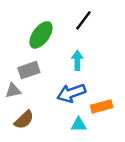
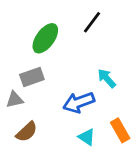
cyan arrow: (77, 60) -> (107, 78), moved, turned -42
orange rectangle: (102, 106) -> (120, 130), moved, turned 75
cyan triangle: (79, 125) -> (87, 137), turned 35

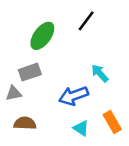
brown semicircle: (27, 132) -> (25, 123), turned -135

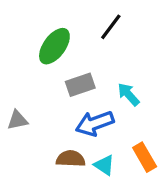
gray rectangle: (30, 72) -> (80, 85), moved
brown semicircle: (25, 123) -> (71, 159), moved

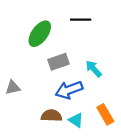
black line: (111, 27) -> (81, 20), turned 54

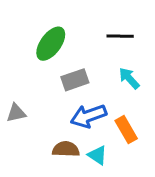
black line: (81, 20) -> (120, 36), moved
cyan arrow: (94, 69) -> (129, 78), moved
orange rectangle: (105, 114) -> (126, 130), moved

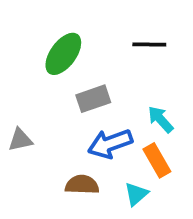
cyan arrow: (129, 78) -> (161, 119), moved
cyan triangle: (97, 155) -> (136, 194), moved, turned 45

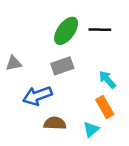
green ellipse: (63, 54) -> (66, 31), moved
gray triangle: (20, 140) -> (14, 63), moved
blue arrow: (110, 144) -> (37, 96), moved

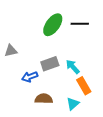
gray rectangle: (62, 66) -> (50, 64), moved
cyan arrow: (107, 80) -> (73, 67), moved
blue arrow: (37, 96) -> (30, 77), size x0.7

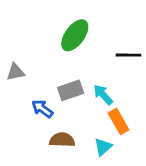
black line: (80, 24) -> (128, 55), moved
blue arrow: (30, 77) -> (42, 109), turned 56

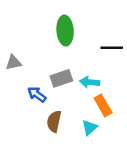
green ellipse: (75, 35) -> (65, 31), turned -40
cyan arrow: (103, 95) -> (90, 82), turned -42
brown semicircle: (62, 140) -> (54, 121), turned -80

